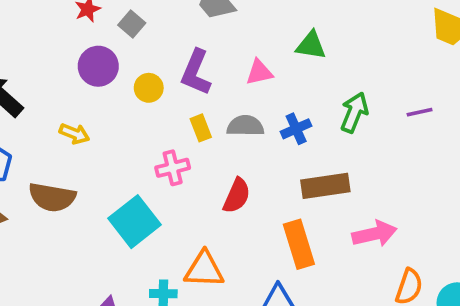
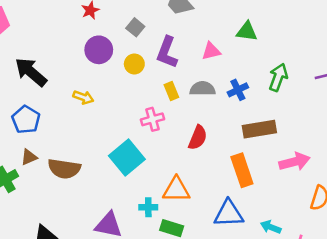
gray square: (132, 24) -> (135, 27), moved
brown semicircle: (52, 197) -> (64, 169), moved

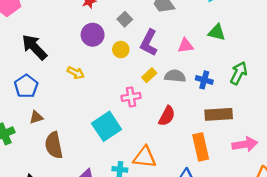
blue cross: (238, 90) -> (204, 80), turned 35
yellow rectangle: (171, 91) -> (149, 75), turned 64
brown triangle: (29, 157) -> (36, 117), moved
brown semicircle: (64, 169) -> (54, 145), moved, turned 64

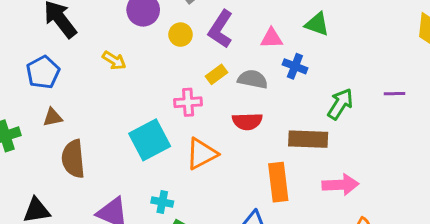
green arrow: (239, 73) -> (340, 104), moved
blue cross: (204, 80) -> (295, 66), moved
red semicircle: (167, 116) -> (247, 121), moved, turned 54
orange triangle: (145, 157) -> (202, 154), moved, turned -40

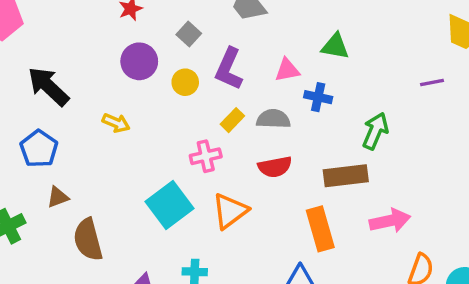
purple line: (395, 94) -> (432, 82), moved

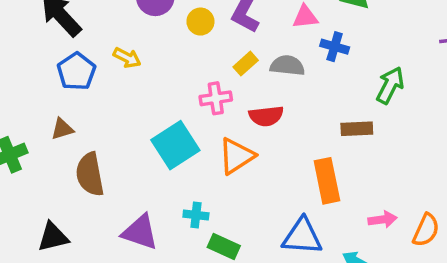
blue pentagon: (39, 149) -> (76, 71), moved
red semicircle: (275, 167) -> (266, 116), moved
brown rectangle: (346, 176) -> (357, 129), size x0.7
pink arrow: (390, 221) -> (382, 219), moved, size x0.7

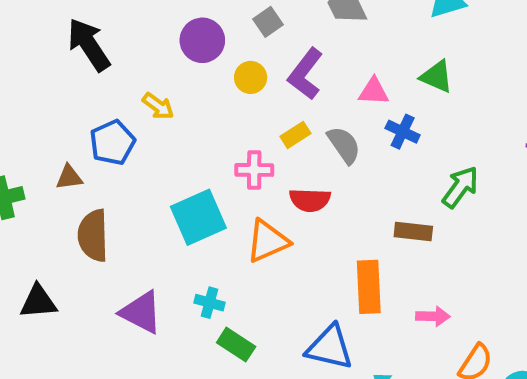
gray semicircle: (287, 66) -> (344, 145), turned 40
blue pentagon: (76, 71) -> (112, 143), moved
pink arrow: (382, 219) -> (433, 316), moved

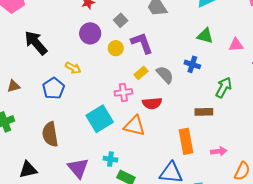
purple L-shape: (305, 74) -> (142, 43), turned 130
pink triangle: (374, 91) -> (236, 45), moved
brown triangle: (69, 177) -> (14, 86), moved
orange triangle: (268, 241) -> (134, 126), turned 45
purple triangle: (141, 312) -> (78, 168), turned 30

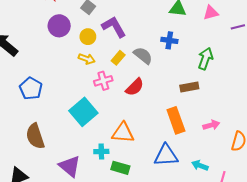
yellow arrow: (73, 68) -> (87, 59), moved
red semicircle: (152, 103) -> (135, 87), turned -30
orange triangle: (134, 126) -> (123, 133), moved

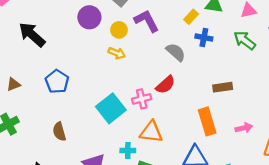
yellow rectangle: (118, 58) -> (191, 17), moved
green arrow: (205, 59) -> (245, 40), moved, turned -75
pink cross: (103, 81) -> (142, 99), moved
brown semicircle: (35, 136) -> (59, 132), size x0.7

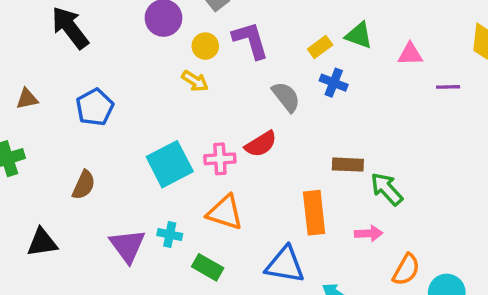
green arrow: (245, 40) -> (387, 189), moved
brown semicircle: (59, 132) -> (84, 185), turned -150
cyan cross: (128, 150) -> (170, 234), moved

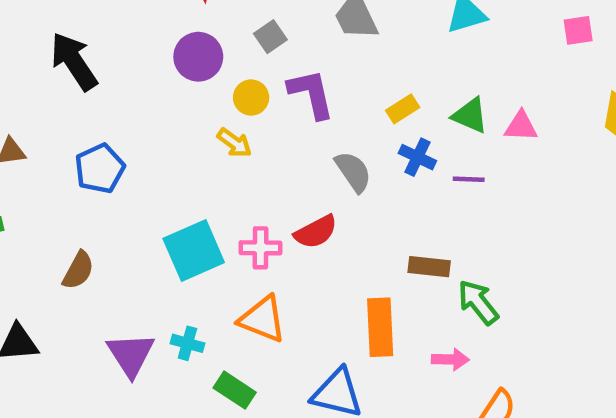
green triangle: (359, 35) -> (470, 115), moved
purple line: (448, 87) -> (469, 179), moved

